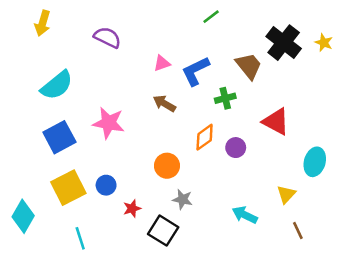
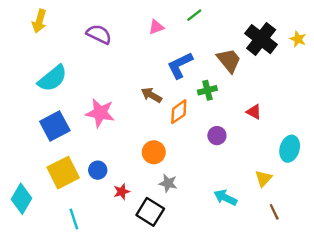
pink triangle: (162, 63) -> (156, 27), moved
red triangle: (276, 122) -> (254, 112), size x0.6
orange diamond: (205, 137) -> (179, 112), moved

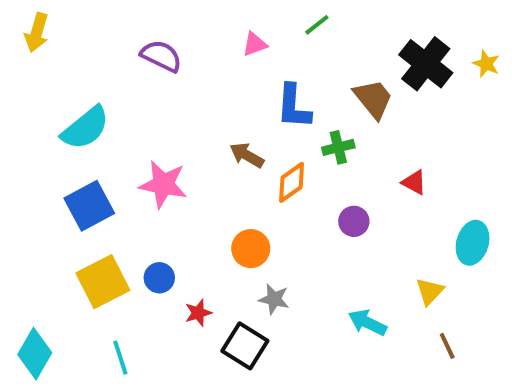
yellow arrow: (39, 21) -> (37, 33), moved
blue L-shape: (180, 65) -> (294, 107), turned -60
cyan diamond: (21, 199) -> (35, 354), moved

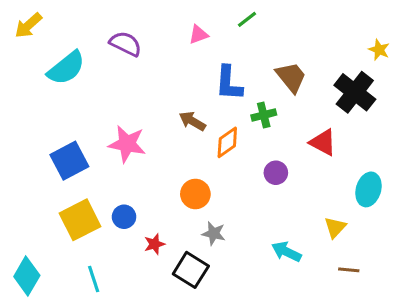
yellow arrow: (37, 33) -> (28, 25), turned 32
black cross: (426, 64) -> (355, 92), moved
cyan semicircle: (85, 128) -> (66, 68), moved
red triangle: (414, 182) -> (323, 142), size x1.4
brown line: (447, 346) -> (349, 270), turned -60

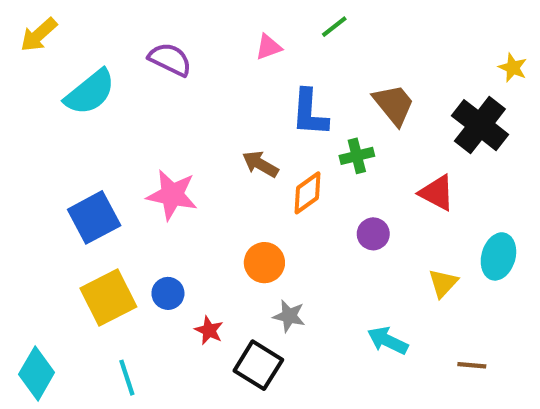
yellow triangle: (335, 227) -> (443, 283), moved
red star: (154, 244) -> (209, 330), turned -30

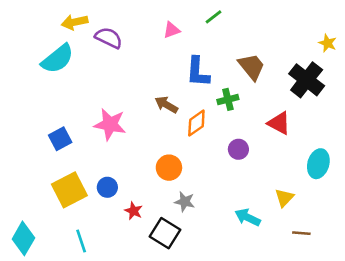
yellow arrow: (39, 35) -> (75, 22), moved, turned 30
blue square: (94, 217) -> (60, 139), size x0.7
yellow triangle: (443, 283) -> (284, 198), moved

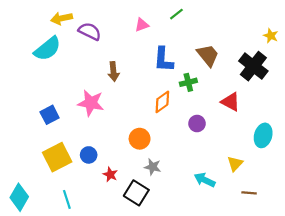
brown arrow: (166, 105) -> (114, 71), moved, turned -126

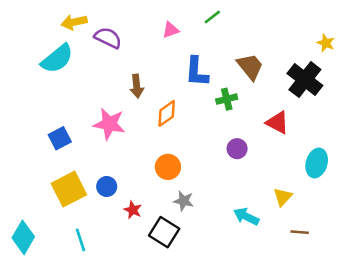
orange diamond: (162, 102) -> (167, 113), moved

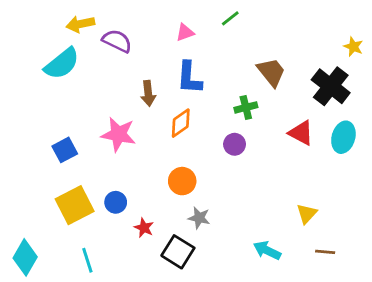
blue L-shape: (197, 72) -> (189, 78), moved
purple circle: (237, 149) -> (235, 144), moved
cyan ellipse: (317, 163) -> (343, 137), moved
cyan arrow: (246, 216) -> (267, 250), moved

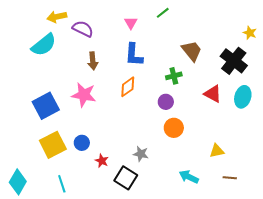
pink triangle: (185, 32) -> (131, 23), turned -40
brown arrow: (148, 93) -> (93, 61), moved
blue square: (65, 150) -> (46, 106), size x1.5
orange circle: (182, 181) -> (174, 128), moved
yellow triangle: (307, 214) -> (217, 151), turned 35

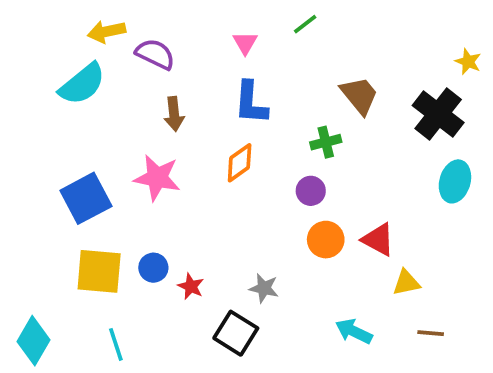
red triangle: (213, 94) -> (378, 240), moved
yellow square: (53, 145) -> (99, 271), turned 32
red star: (102, 161) -> (191, 286), moved

